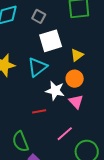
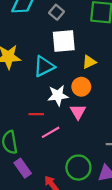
white star: (55, 91) -> (58, 95), turned -30
pink line: (65, 134) -> (51, 132), moved

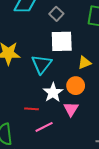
cyan triangle: (44, 66) -> (42, 64), turned -30
white star: (58, 95) -> (53, 93), turned -30

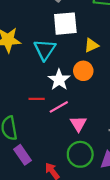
pink triangle: (71, 109) -> (78, 124), moved
pink line: (44, 127) -> (59, 107), moved

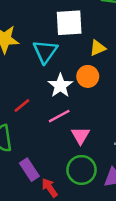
red line: (37, 99) -> (22, 105), moved, turned -42
purple rectangle: (22, 155) -> (29, 170), moved

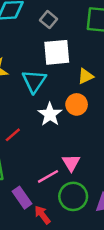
pink line: (59, 116) -> (48, 176), moved

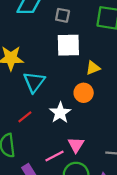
gray square: (49, 20) -> (63, 15), turned -32
cyan triangle: (34, 81) -> (34, 82), moved
white star: (50, 114) -> (60, 113), moved

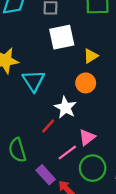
red line: (25, 117) -> (48, 126), moved
pink triangle: (76, 145) -> (87, 137), turned 30

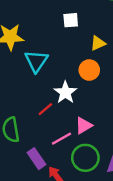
white square: (62, 37) -> (71, 20), size x0.6

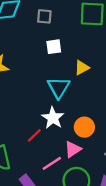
cyan triangle: (36, 61) -> (59, 88), moved
orange circle: (89, 70) -> (84, 127), moved

